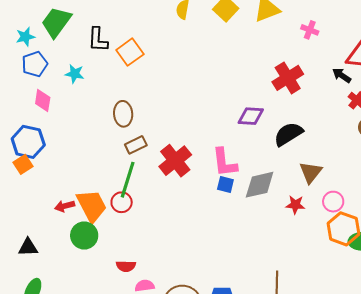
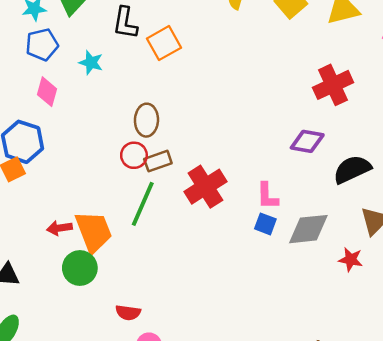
red cross: (288, 78) -> (333, 85), moved
pink L-shape: (225, 162) -> (267, 196), size x0.7
red circle: (122, 202) -> (134, 155), moved

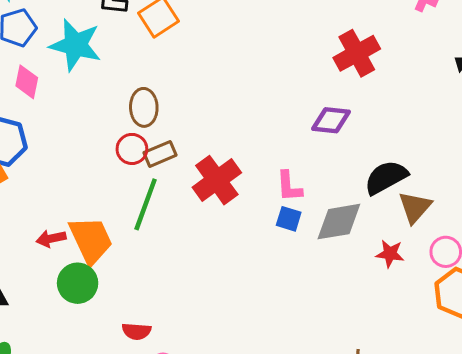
cyan star: (91, 63) -> (76, 45), size x1.8
black semicircle: (352, 169) -> (386, 177), moved

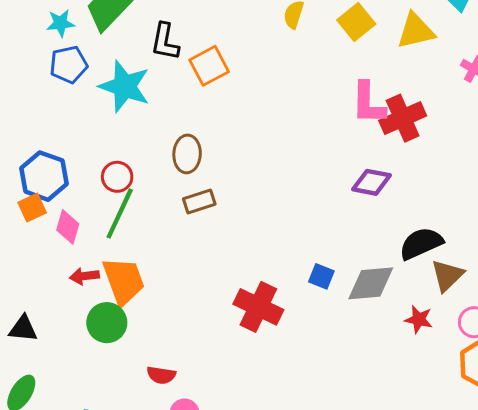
pink diamond: (27, 82) -> (68, 227), moved
red circle: (132, 149) -> (117, 177), moved
red cross: (217, 180) -> (258, 307), moved, turned -33
pink L-shape: (289, 186) -> (368, 103), moved, size x1.4
green line: (146, 204) -> (120, 214), moved

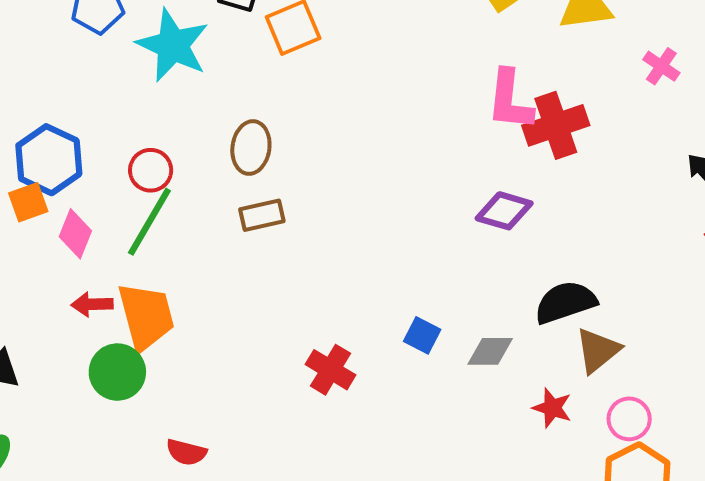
gray diamond: (371, 283) -> (490, 351), size x0.7
red cross: (258, 307) -> (330, 370), size x0.7

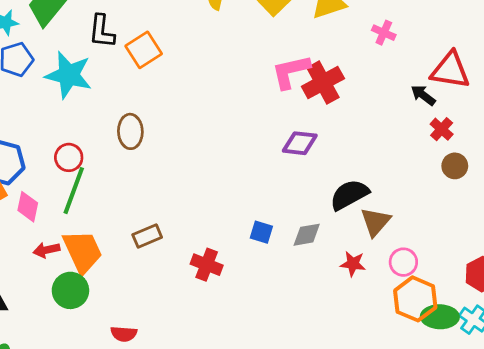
pink L-shape: (510, 100) -> (291, 72), turned 81
brown rectangle: (262, 215) -> (147, 236), moved

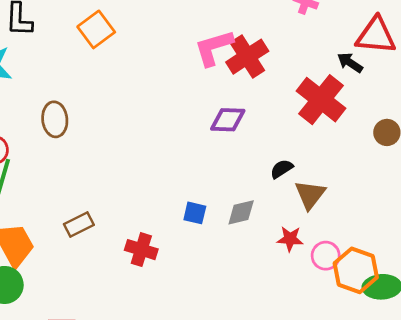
orange square: (144, 50) -> (96, 29), moved
red cross: (442, 129) -> (321, 100), moved, size x2.0
black semicircle: (349, 195) -> (282, 169), size x0.6
pink circle: (403, 262) -> (326, 256), moved

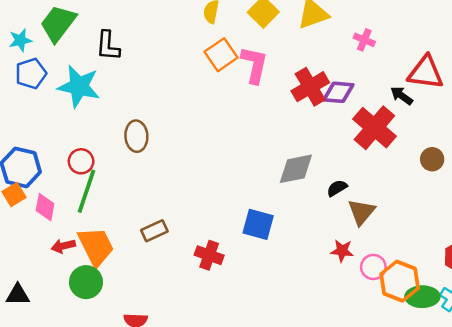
orange square: (96, 29) -> (221, 55), moved
pink L-shape: (214, 48) -> (254, 65), moved, turned 117
purple diamond: (228, 120) -> (338, 92), moved
gray diamond: (241, 212) -> (296, 169), moved, size x1.4
blue square: (195, 213) -> (258, 224), size x1.5

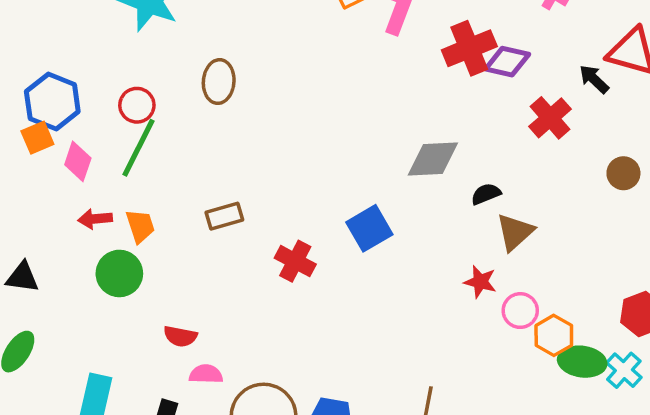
red cross: (374, 128) -> (550, 118), size x0.7
blue square: (258, 224) -> (369, 228), turned 36
orange trapezoid: (96, 246) -> (140, 226), size x0.6
orange hexagon: (400, 281) -> (554, 335), size x0.7

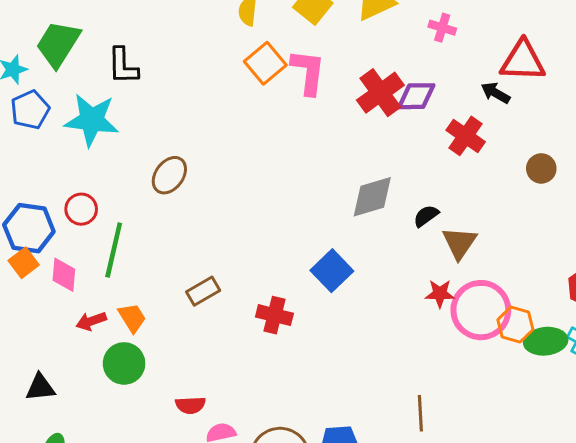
brown ellipse: (219, 82) -> (169, 175), turned 45
red circle: (137, 105) -> (81, 209), moved
pink circle: (520, 311) -> (481, 310), size x1.8

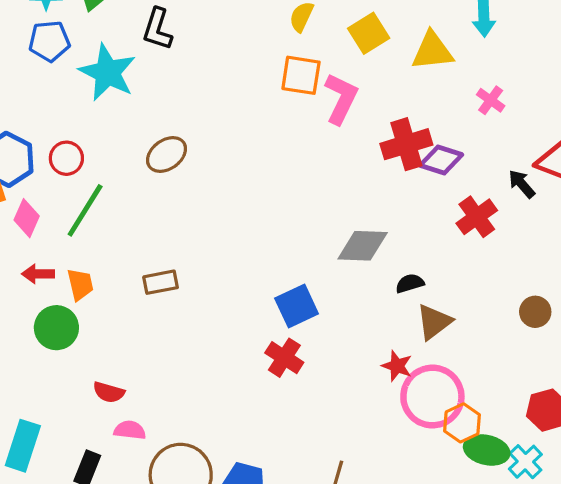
orange square: (265, 63) -> (301, 75), turned 30
brown circle: (541, 168) -> (535, 312), moved
red cross: (274, 315) -> (284, 358), moved

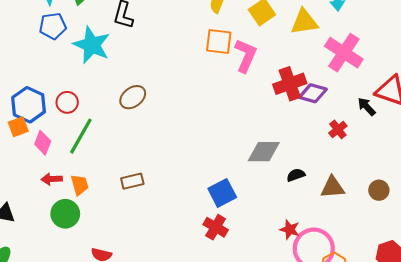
pink cross: (491, 100) -> (344, 53), size x2.0
red cross: (477, 217) -> (338, 129), size x0.7
brown triangle: (434, 322) -> (332, 187), moved, turned 35

